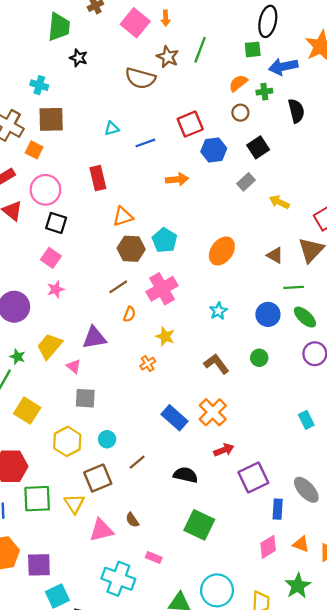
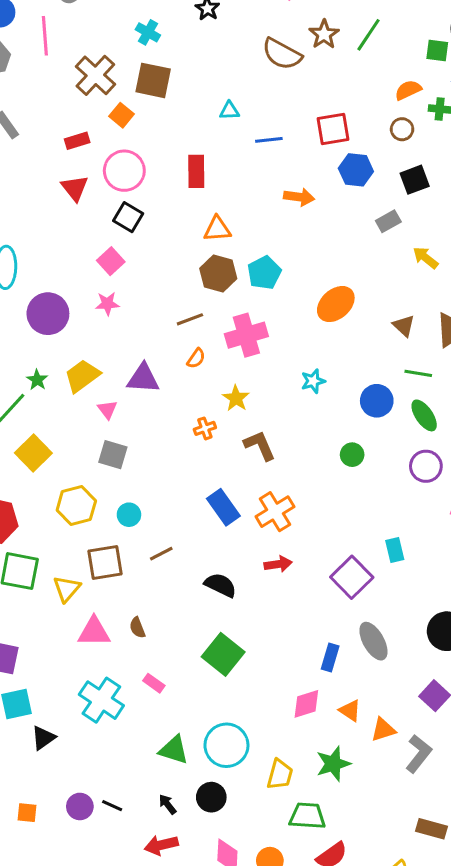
brown L-shape: (216, 364) -> (260, 445), moved
purple square: (253, 477) -> (352, 577), moved, turned -32

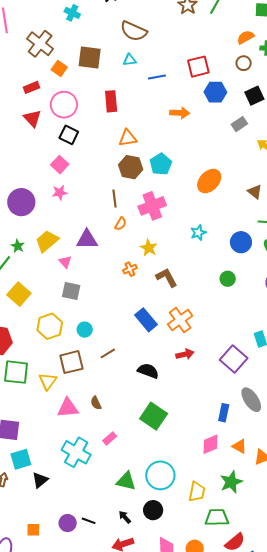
brown semicircle: (282, 54) -> (134, 31), moved
brown square: (153, 80) -> (90, 58), moved
brown line: (190, 319) -> (114, 199), turned -72
pink rectangle: (154, 683) -> (110, 439), turned -72

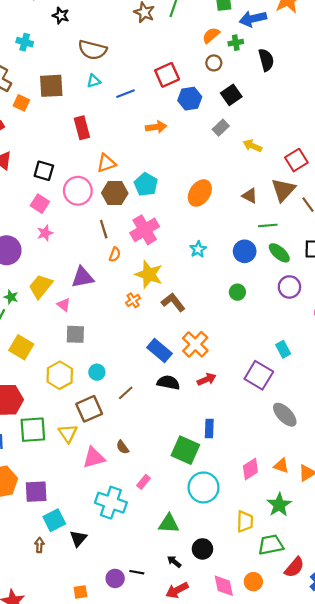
pink circle: (64, 105) -> (78, 191), moved
yellow star: (149, 248) -> (149, 274), size x1.5
black semicircle: (148, 371) -> (168, 383), moved
blue rectangle: (224, 413) -> (209, 429), moved
cyan circle: (160, 475) -> (204, 487), moved

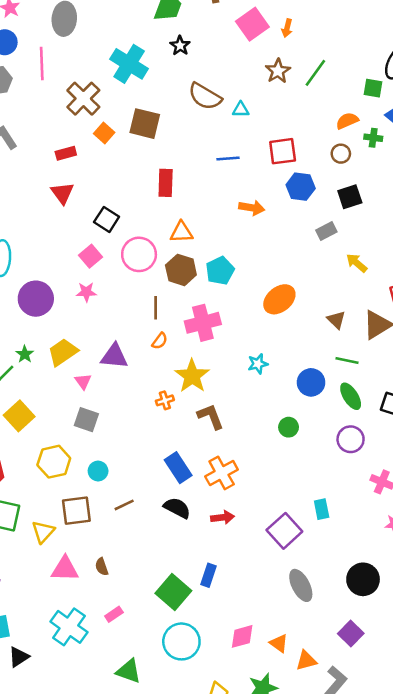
cyan cross: (25, 42) -> (129, 64), size x1.8
cyan triangle: (94, 81) -> (241, 110), moved

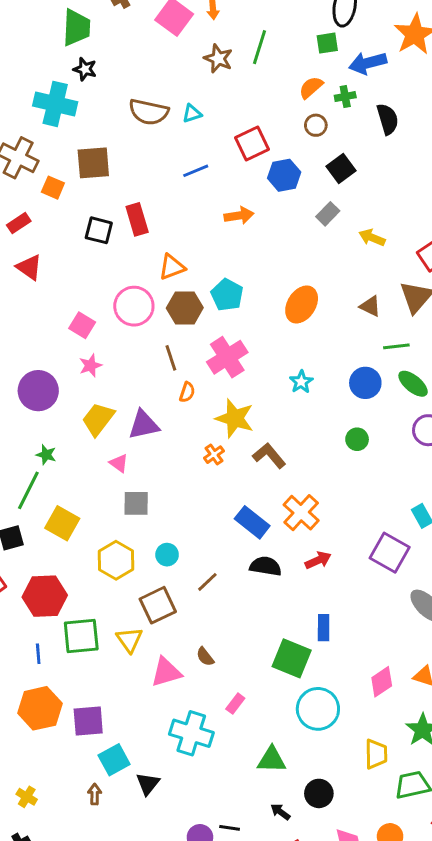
black star: (180, 46) -> (85, 69), moved
black square: (107, 219) -> (99, 230), moved
yellow trapezoid: (63, 352) -> (98, 419), moved

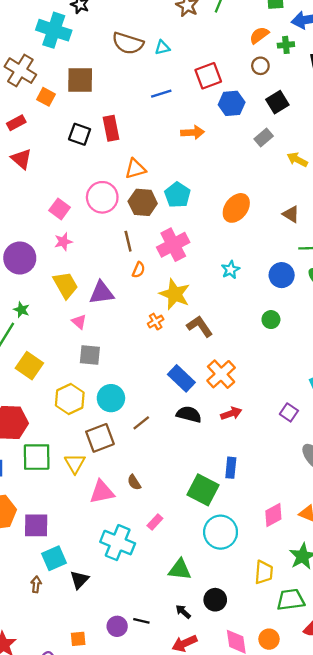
yellow trapezoid: (98, 419) -> (66, 285), turned 108
purple square: (390, 553) -> (289, 412), size x0.6
cyan circle: (167, 555) -> (111, 398), size x1.5

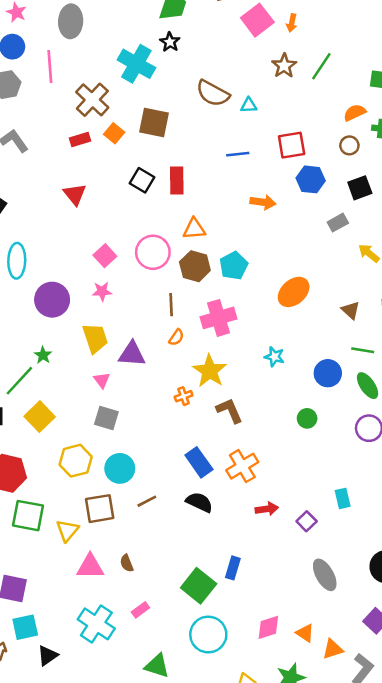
red rectangle: (16, 123) -> (80, 139), moved
cyan star: (231, 270) -> (274, 357), turned 30
red arrow: (231, 413) -> (267, 509), moved

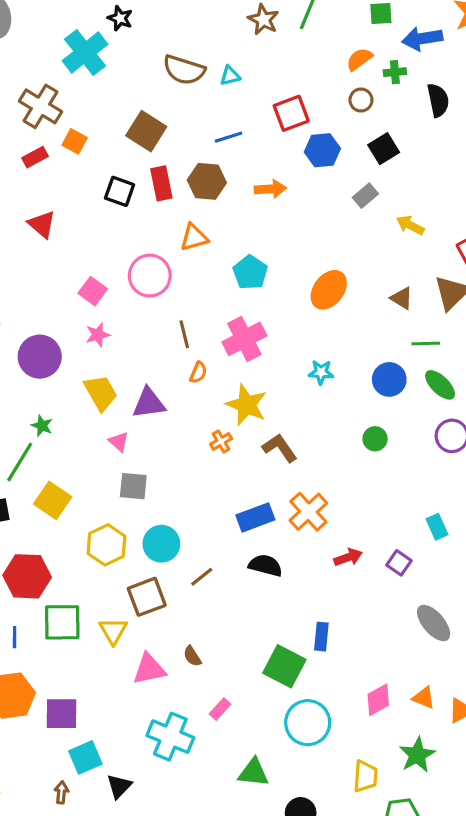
cyan cross: (136, 64) -> (85, 52), turned 33
brown square: (154, 122) -> (146, 131), moved, turned 32
brown hexagon: (195, 266) -> (207, 181), moved
blue rectangle: (199, 462) -> (255, 517), turned -64

